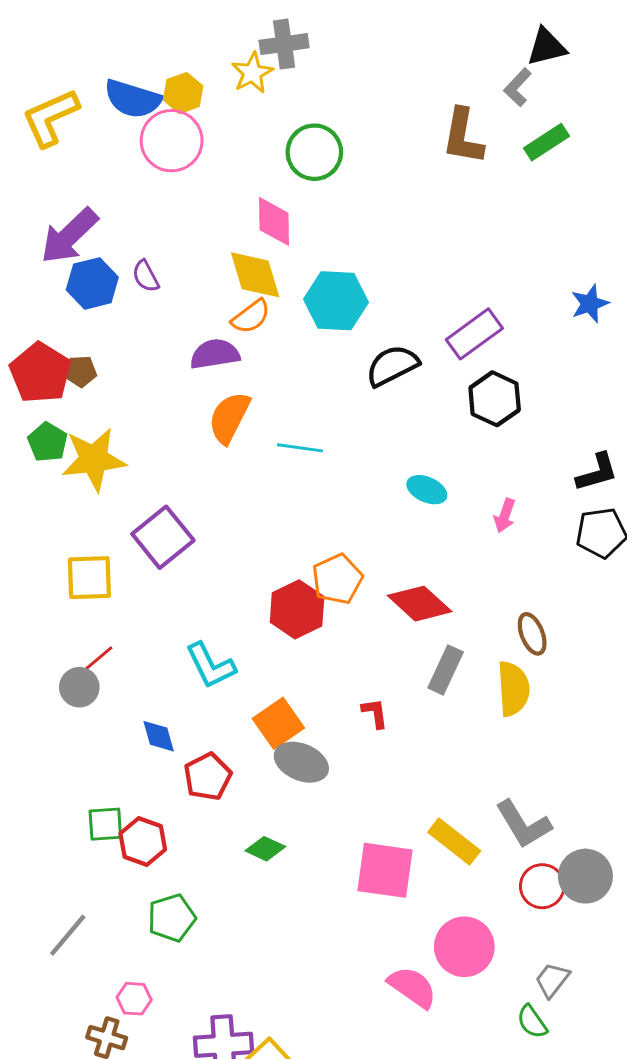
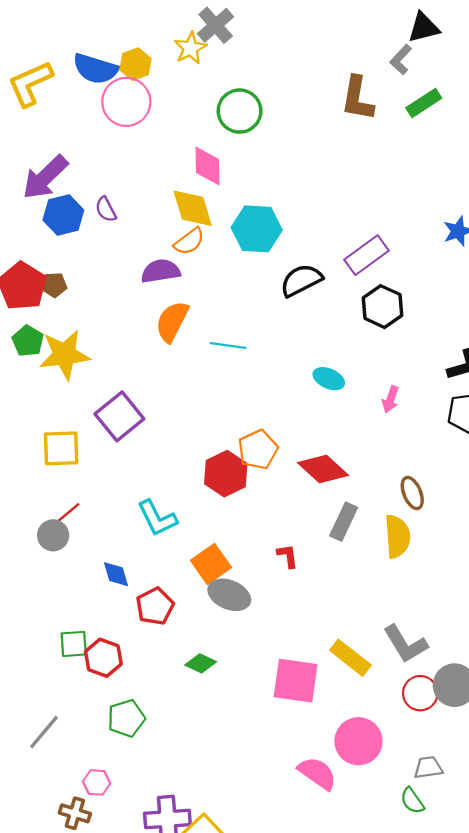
gray cross: (284, 44) -> (216, 25), turned -33
gray trapezoid: (552, 980) -> (428, 768), turned 44

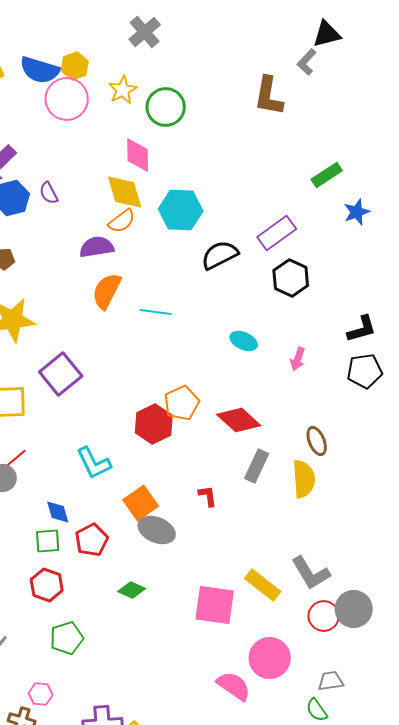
yellow star: (190, 48) -> (123, 90), moved
green rectangle: (424, 103) -> (327, 175), moved
green square: (74, 644) -> (48, 541), moved

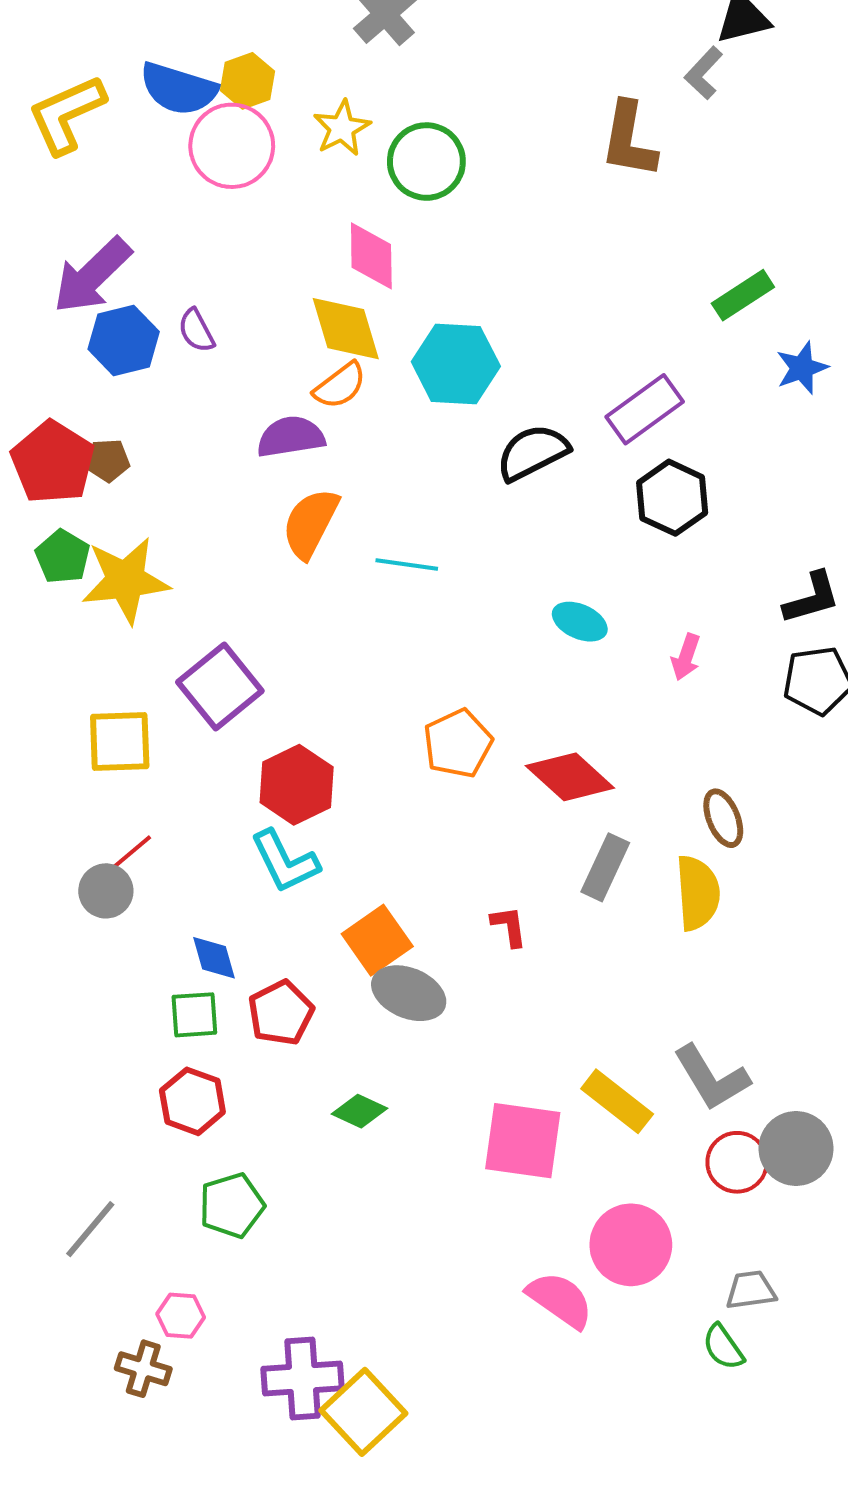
red hexagon: (154, 424) -> (297, 785), moved

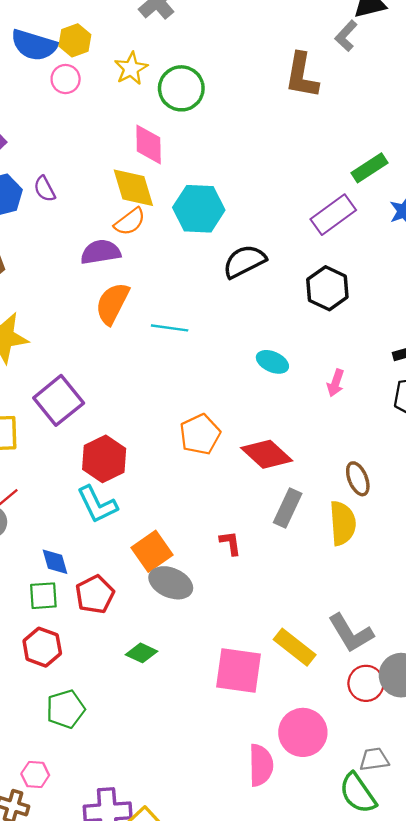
pink circle: (232, 146) -> (66, 79), size x0.6
purple rectangle: (645, 409) -> (333, 215), moved
pink semicircle: (560, 1300) -> (261, 765), turned 54
green semicircle: (723, 1347) -> (358, 793), size x1.5

